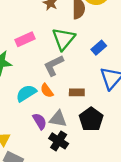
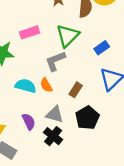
brown rectangle: (77, 92) -> (76, 90), turned -64
cyan semicircle: (26, 93) -> (26, 86), turned 42
purple semicircle: (40, 121) -> (29, 122), moved

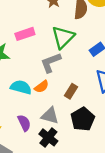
orange semicircle: (46, 85) -> (42, 87), turned -96

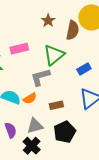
brown rectangle: (71, 91) -> (56, 105), turned 40
gray triangle: (50, 116) -> (35, 126), turned -36

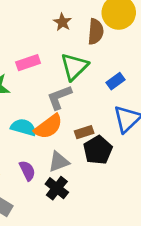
orange semicircle: (30, 98) -> (48, 127), size x1.6
black pentagon: (65, 132) -> (98, 150), moved

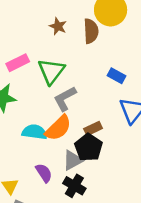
pink rectangle: (28, 63) -> (18, 63), moved
green triangle: (74, 67) -> (51, 71), moved
blue rectangle: (116, 81) -> (116, 76), turned 72
black pentagon: (98, 150) -> (89, 147), moved

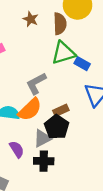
green triangle: (51, 71) -> (63, 53), moved, turned 35
black cross: (74, 186) -> (44, 161), turned -30

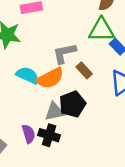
brown rectangle: (61, 110) -> (84, 70), moved, turned 56
purple semicircle: (17, 149) -> (29, 134), moved

